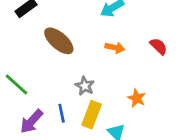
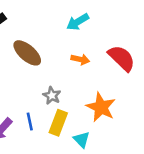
red semicircle: (159, 46) -> (122, 58), size x1.6
orange star: (137, 98) -> (101, 107), size x1.6

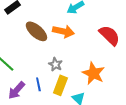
orange arrow: (80, 59) -> (63, 31), moved, size x1.5

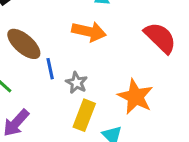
brown ellipse: (36, 31) -> (24, 44), moved
blue line: (38, 84) -> (50, 69), moved

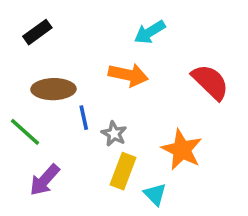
brown ellipse: (24, 44) -> (53, 89), turned -42

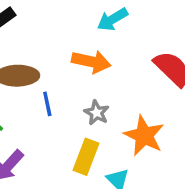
gray star: (114, 134) -> (97, 113), moved

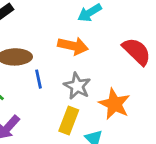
gray star: (97, 113) -> (77, 86), size x1.4

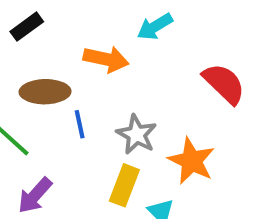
orange arrow: (73, 46) -> (106, 59), moved

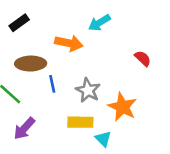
red semicircle: (224, 84) -> (143, 58), size x0.6
yellow rectangle: (124, 185) -> (80, 122), turned 70

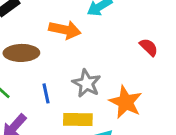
blue line: (52, 84) -> (46, 93), moved

